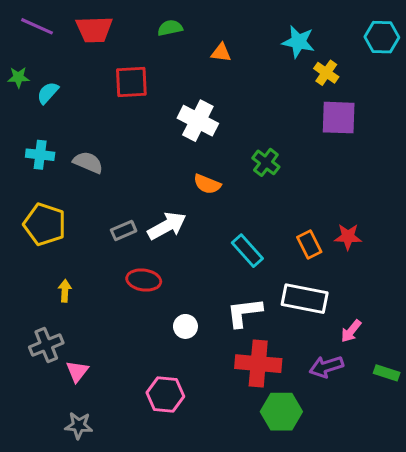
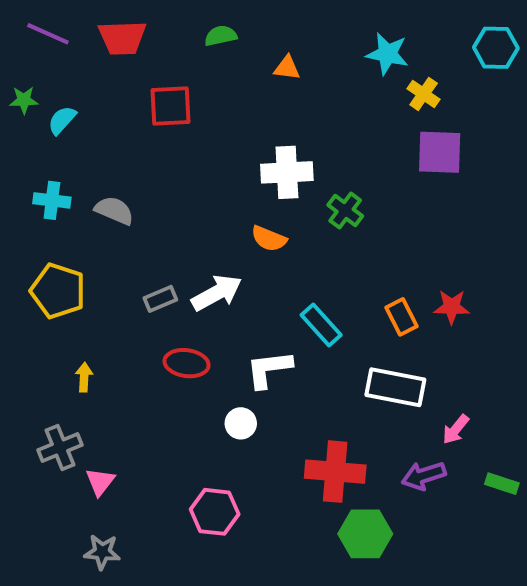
white cross: (198, 121) -> (287, 172), moved, turned -30
white L-shape: (244, 313) -> (269, 369), moved

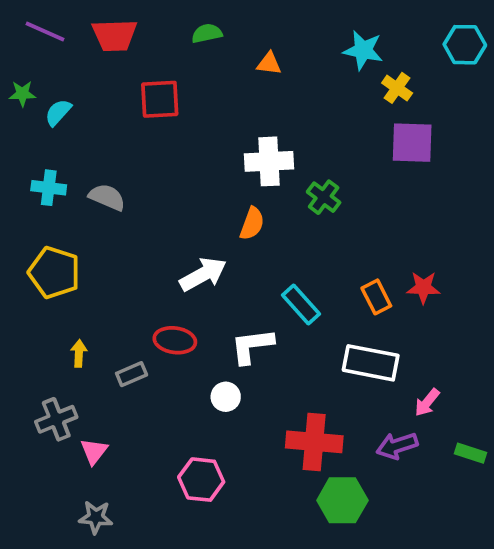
orange semicircle: (269, 239) -> (252, 224), turned -92
gray rectangle: (160, 299) -> (132, 374), moved

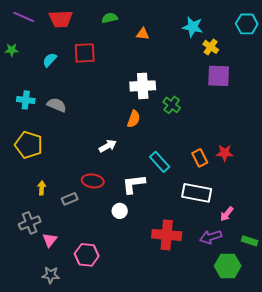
cyan semicircle: (58, 112) -> (50, 60), moved
white arrow: (203, 274) -> (108, 146), size x0.7
pink hexagon: (201, 480) -> (87, 255), moved
green hexagon: (342, 500) -> (228, 266), moved

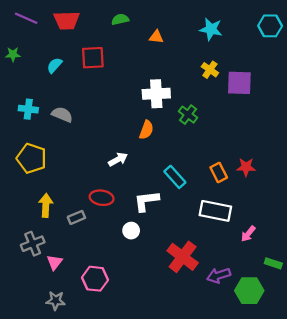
yellow cross: (211, 47) -> (210, 70), moved
yellow arrow: (42, 188) -> (46, 205), size x1.5
red cross: (167, 235) -> (183, 257), turned 32
purple arrow: (211, 237) -> (219, 275), moved

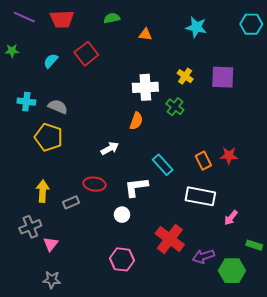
red square: (93, 58) -> (86, 54), turned -35
yellow cross: (210, 70) -> (185, 76), moved
yellow pentagon: (32, 158) -> (49, 137), moved
pink hexagon: (95, 279) -> (122, 259), moved

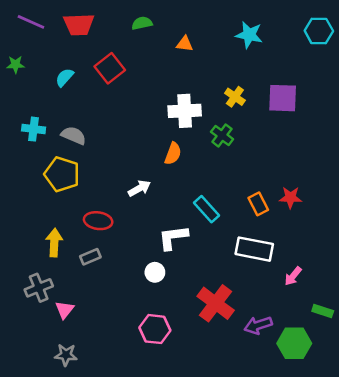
red ellipse: (94, 184) -> (98, 221), moved

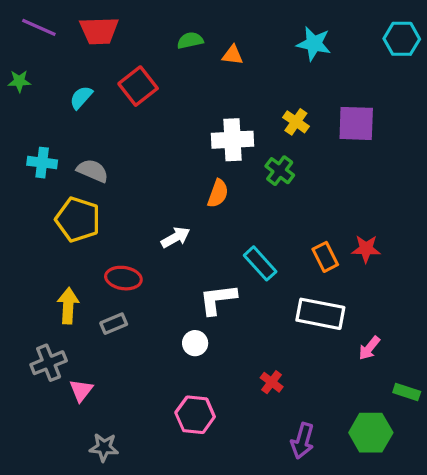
green semicircle: (142, 23) -> (190, 40), moved
red cross: (216, 303) -> (272, 382), size x0.5
purple arrow: (258, 325) -> (302, 441), moved, turned -56
gray star: (66, 355) -> (104, 447), moved

